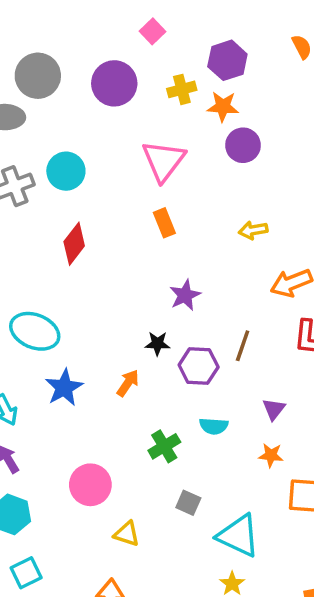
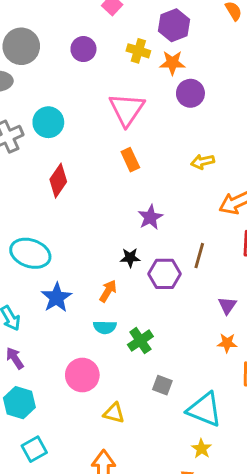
purple circle: (114, 83) -> (83, 49), size x0.7
yellow cross: (182, 89) -> (138, 51), turned 35
cyan semicircle: (214, 426) -> (105, 327), moved

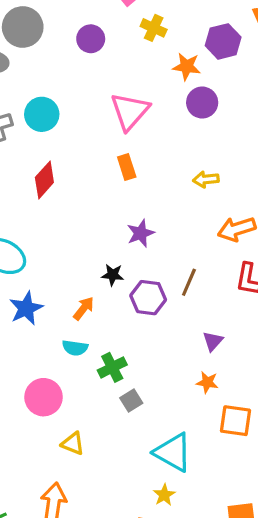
purple hexagon: (174, 25) -> (223, 41), moved
yellow cross: (138, 51) -> (154, 28), moved
gray square: (162, 385) -> (131, 400), moved, turned 30

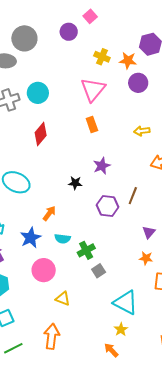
yellow cross: (154, 28) -> (102, 57), moved
purple circle: (91, 39) -> (69, 32), moved
black star: (113, 275) -> (75, 183), moved
blue star: (26, 308) -> (31, 238), moved
orange arrow: (84, 308) -> (49, 213), moved

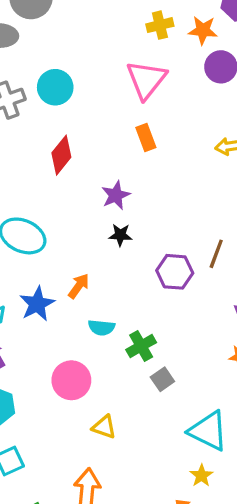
yellow cross: (102, 57) -> (160, 25), turned -35
purple star: (102, 166) -> (116, 195), moved
blue star: (31, 238) -> (37, 304), moved

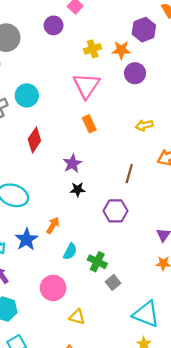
brown line: (216, 254) -> (129, 174), moved
cyan semicircle: (102, 328) -> (70, 252), turned -63
green cross: (141, 346) -> (97, 262), turned -30

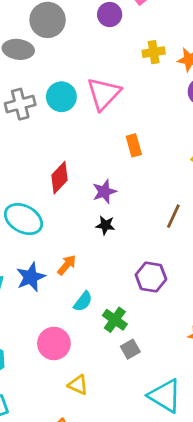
pink triangle: (86, 86) -> (104, 94), moved
red diamond: (34, 140) -> (59, 178), moved
purple hexagon: (115, 211) -> (151, 277), moved

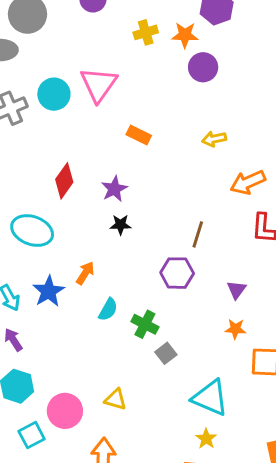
orange rectangle: (134, 145) -> (139, 135), turned -40
brown line: (173, 216) -> (198, 234), moved
pink circle: (54, 343) -> (65, 411), moved

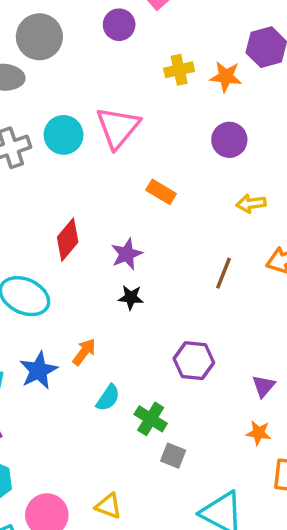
purple circle: (203, 67) -> (229, 140), moved
brown line: (198, 234) -> (224, 273), moved
gray square: (166, 353) -> (173, 456), turned -35

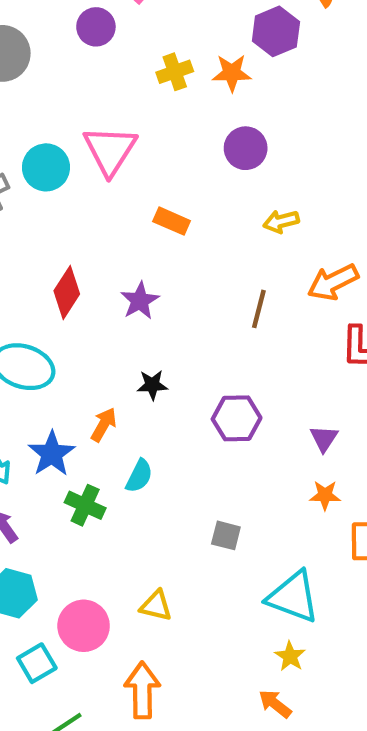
black star: (131, 297) -> (152, 385), moved
green cross: (151, 419) -> (85, 505), moved

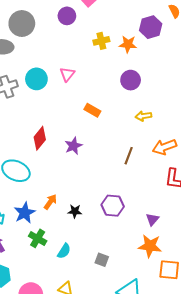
pink triangle: (110, 150) -> (67, 74), size x0.6
black star: (152, 385) -> (75, 211), moved
cyan semicircle: (139, 476) -> (64, 251), moved
orange star: (325, 495) -> (150, 246), size x1.6

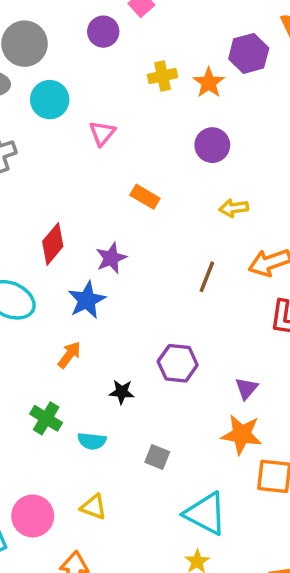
orange star: (128, 44) -> (209, 83), turned 30
cyan circle: (36, 79) -> (50, 100), moved
black star: (75, 211) -> (122, 392), moved
blue star: (25, 213) -> (87, 300), moved
cyan semicircle: (64, 251) -> (92, 441), turned 63

